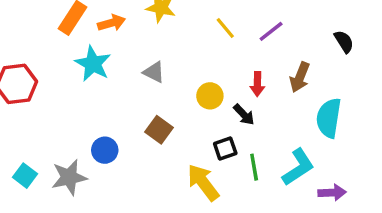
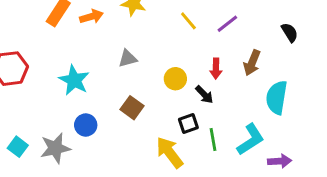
cyan star: (93, 64) -> (74, 80), moved
gray triangle: (154, 72) -> (128, 58), turned -42

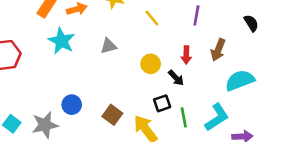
yellow line: (188, 21) -> (152, 18), moved
purple line: (227, 24) -> (196, 15), turned -42
cyan star: (74, 80) -> (61, 41), moved
cyan semicircle: (277, 98) -> (240, 80), turned 60
brown square: (132, 108) -> (112, 115), moved

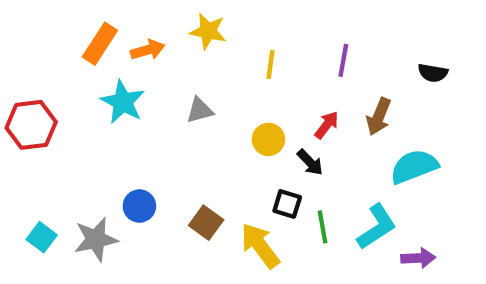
yellow line: (152, 18) -> (271, 65), turned 48
black semicircle: (251, 23) -> (433, 73), turned 132
red arrow: (186, 55) -> (327, 125), turned -144
black square: (162, 103) -> (287, 204), turned 36

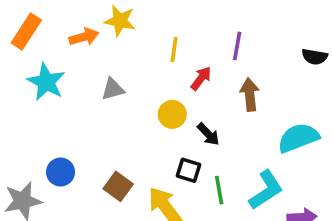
orange arrow: (148, 50) -> (84, 37), moved
brown arrow: (379, 117) -> (250, 95), moved, turned 152
red arrow: (327, 125) -> (201, 78), moved

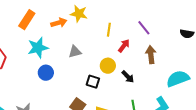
purple line: (237, 46) -> (144, 28), turned -49
cyan star: (46, 82) -> (38, 48), turned 30
black square: (188, 170) -> (93, 82), moved
blue circle: (61, 172) -> (46, 73), moved

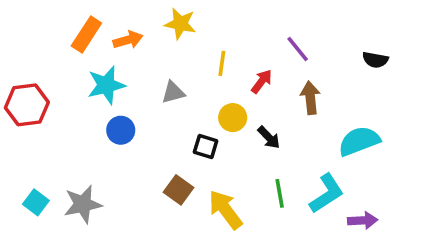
orange arrow: (59, 23) -> (128, 40), moved
yellow line: (109, 30) -> (222, 63), moved

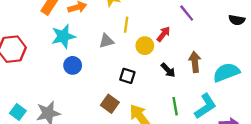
yellow line: (222, 63) -> (126, 25), moved
brown arrow: (310, 98) -> (195, 62), moved
yellow circle: (233, 118) -> (145, 46), moved

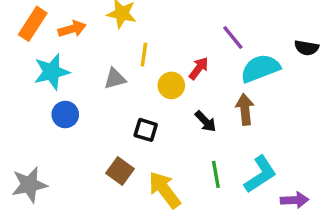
cyan semicircle: (226, 72) -> (260, 68), moved

